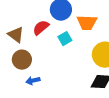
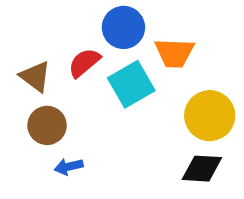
cyan square: (65, 39) -> (131, 84), size x1.6

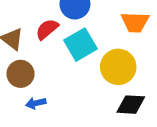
orange trapezoid: (174, 53) -> (135, 22), moved
yellow circle: (210, 116) -> (118, 67), moved

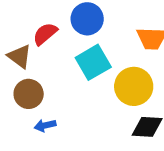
red semicircle: (47, 29) -> (45, 34), moved

